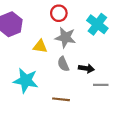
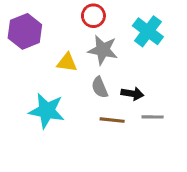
brown line: (61, 99) -> (112, 120), moved

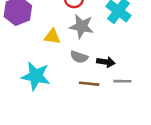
gray semicircle: (100, 87) -> (79, 57), turned -48

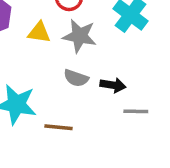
yellow triangle: (52, 37) -> (39, 32), moved
brown line: (89, 84) -> (58, 127), moved

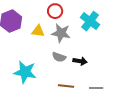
gray line: (136, 111) -> (96, 88), moved
brown line: (58, 127) -> (66, 86), moved

